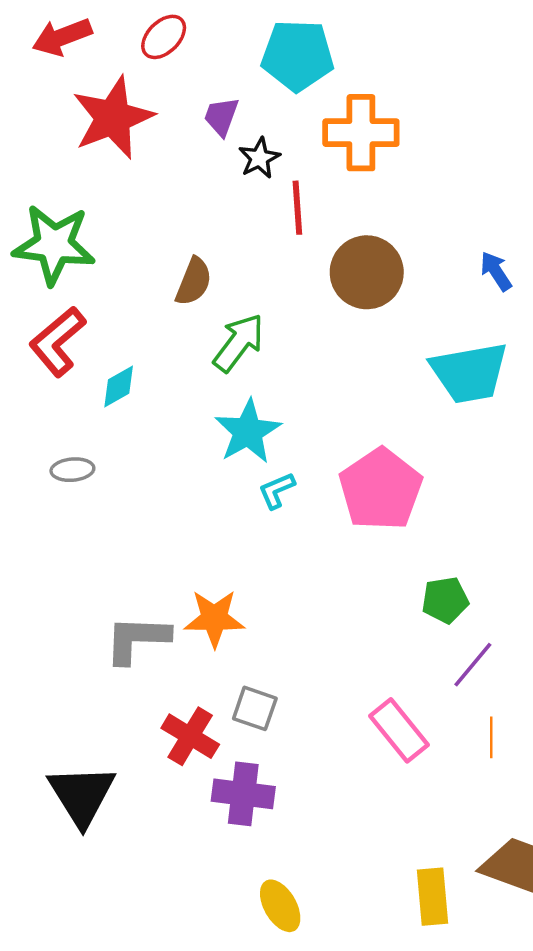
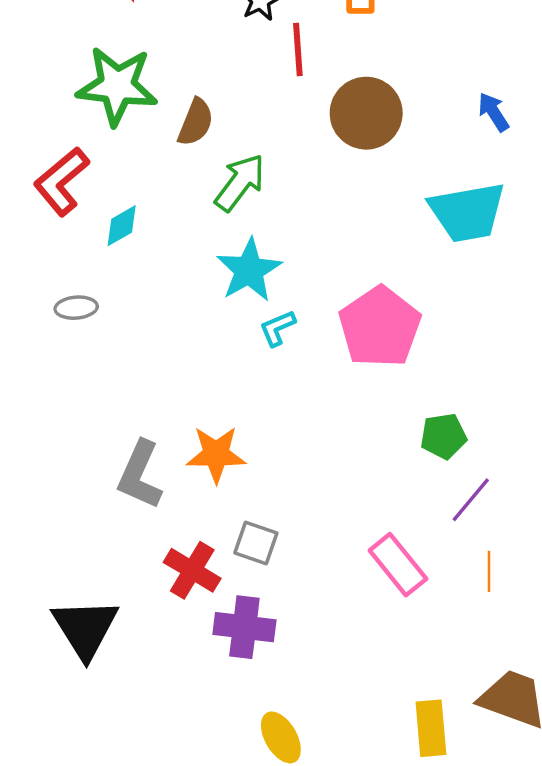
green star: (54, 245) -> (117, 86), moved
gray L-shape: (137, 639) -> (140, 475), turned -68

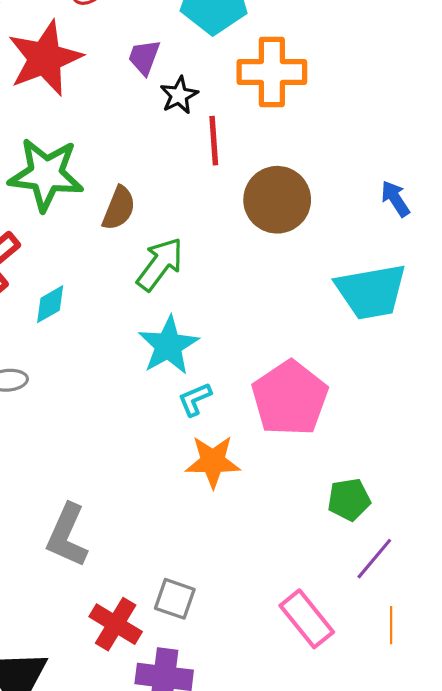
orange star: (216, 454) -> (213, 462), moved

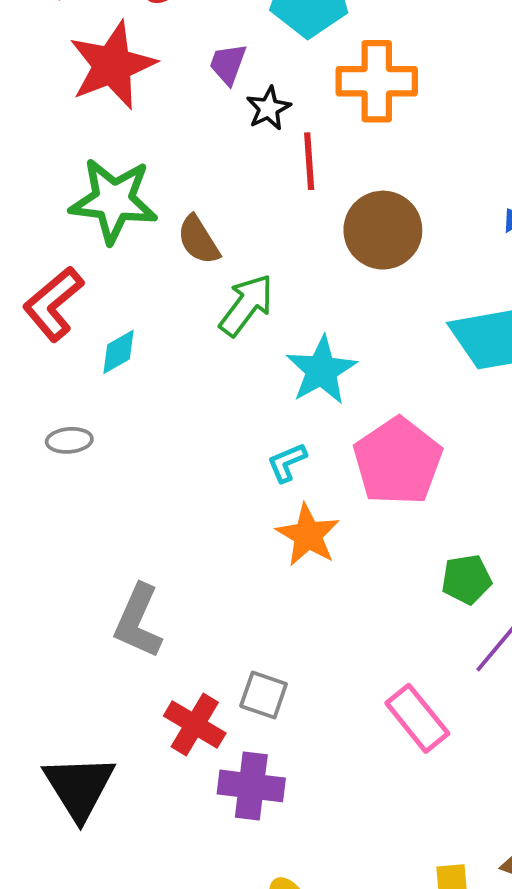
brown semicircle: (119, 208) -> (198, 240), turned 126
cyan star: (168, 345) -> (321, 370), moved
orange star: (213, 462) -> (308, 535), turned 30

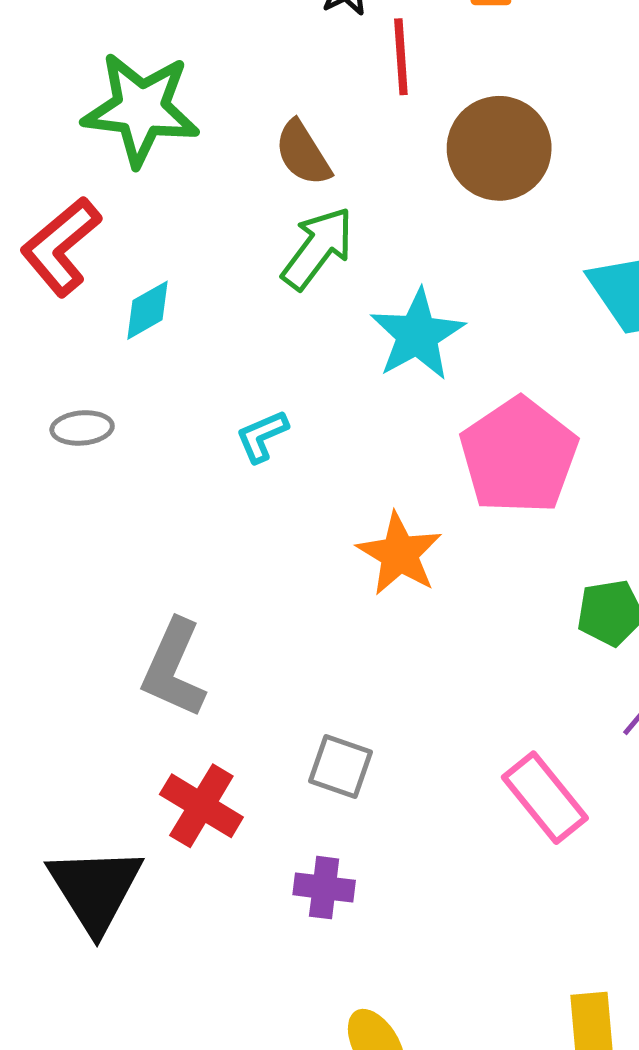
brown semicircle: (198, 240) -> (303, 153), moved
cyan L-shape: (287, 463) -> (262, 436), moved
red cross: (195, 724) -> (201, 806), moved
purple cross: (251, 786) -> (324, 888), size x0.7

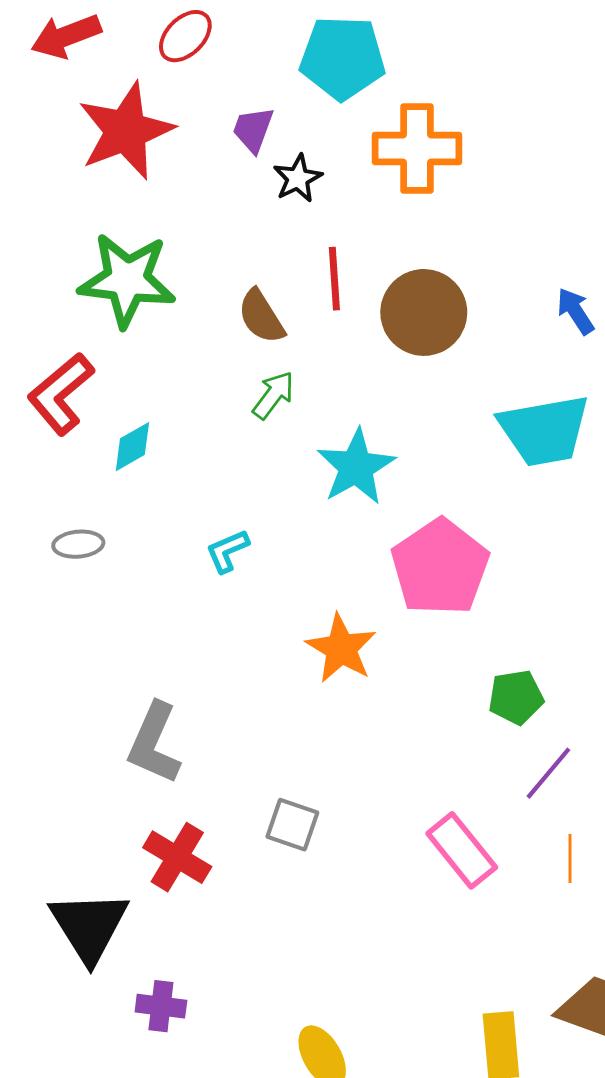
red line: (401, 57) -> (334, 279), moved
green arrow: (318, 248) -> (273, 395), size x0.7
purple cross: (324, 888) -> (161, 1006), moved

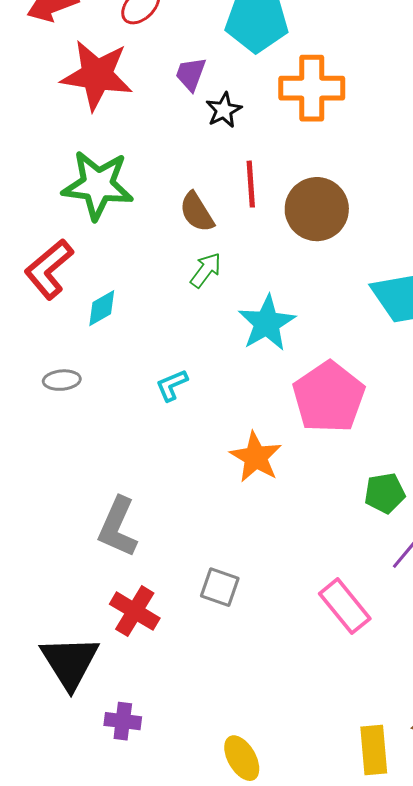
red star: (126, 131) -> (97, 75), turned 30

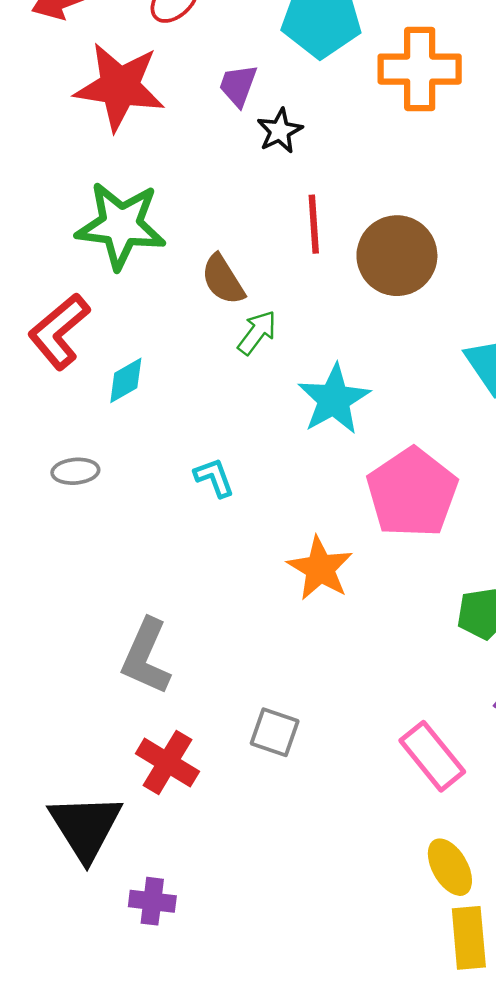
orange cross: (312, 88) -> (420, 69), moved
brown semicircle: (197, 212) -> (223, 280), moved
cyan L-shape: (172, 385) -> (214, 478), turned 93
yellow ellipse: (242, 758) -> (450, 867), moved

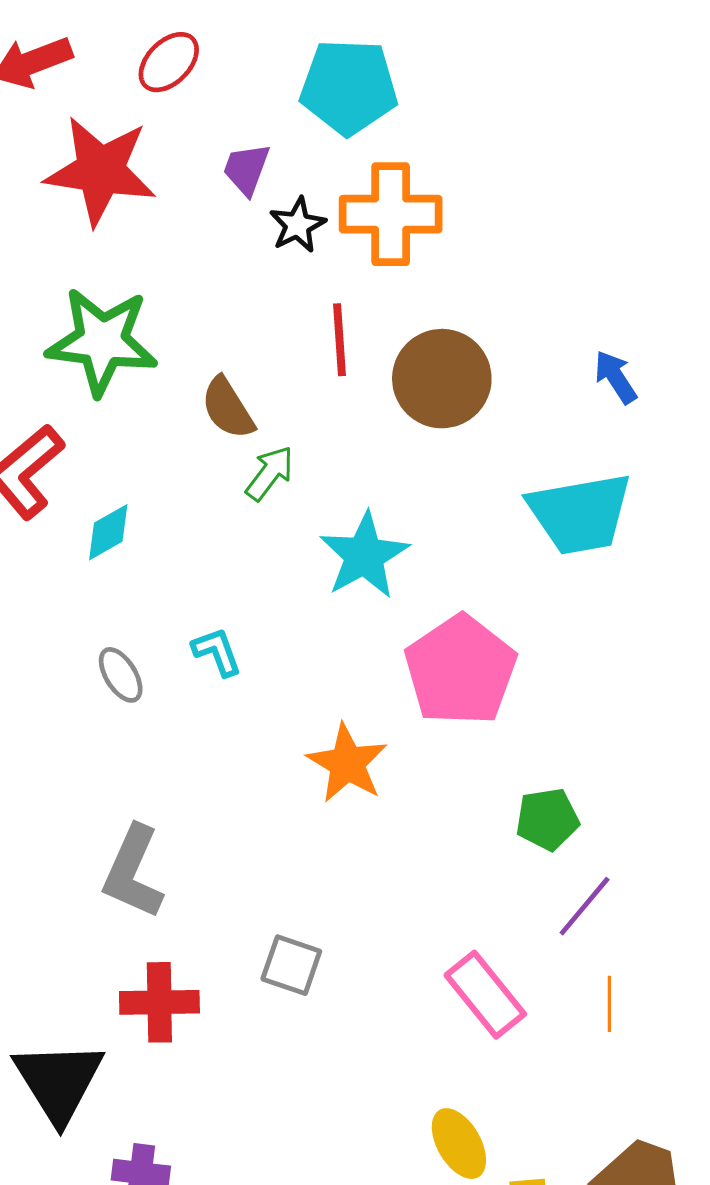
orange cross: (420, 69) -> (391, 214), moved
gray ellipse: (75, 471) -> (121, 675), moved, turned 63
red cross: (167, 763) -> (159, 1002), turned -32
yellow ellipse: (450, 867) -> (459, 1144), moved

